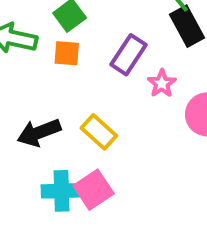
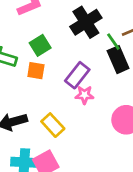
pink star: (162, 83) -> (84, 95), moved, turned 30

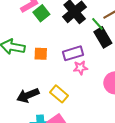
green square: (40, 45) -> (41, 13), moved
purple rectangle: (77, 75) -> (73, 53), turned 42

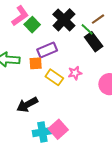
purple rectangle: (73, 53) -> (47, 50), moved
yellow rectangle: (59, 94) -> (54, 77), moved

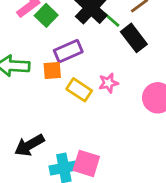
green line: (87, 29) -> (111, 19), moved
black arrow: (27, 105) -> (29, 145), moved
pink square: (58, 129) -> (86, 163), turned -30

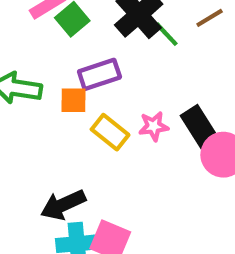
black rectangle: (134, 38) -> (199, 126), moved
black arrow: (29, 145) -> (63, 205), moved

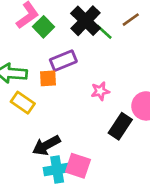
black rectangle: (199, 126) -> (120, 126), moved, turned 70
yellow rectangle: (110, 132) -> (23, 103), moved

